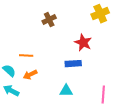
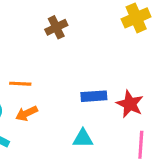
red star: (83, 43) -> (130, 104), moved

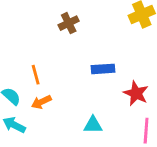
orange line: (20, 84) -> (36, 75), turned 72
blue rectangle: (94, 96) -> (103, 69), moved

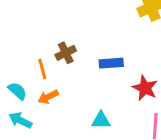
brown cross: (69, 23) -> (66, 53), moved

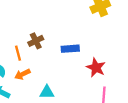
cyan triangle: (101, 120) -> (47, 92), moved

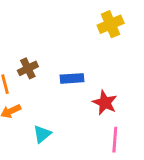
cyan triangle: (47, 92) -> (42, 134), turned -40

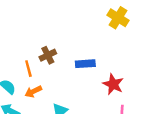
yellow cross: (111, 24) -> (118, 18), turned -35

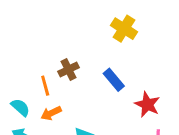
yellow cross: (118, 18) -> (124, 29), moved
blue rectangle: (85, 64) -> (114, 80), turned 54

